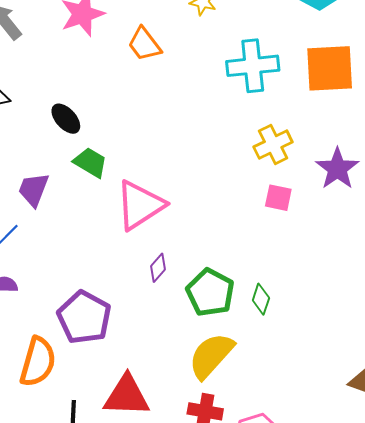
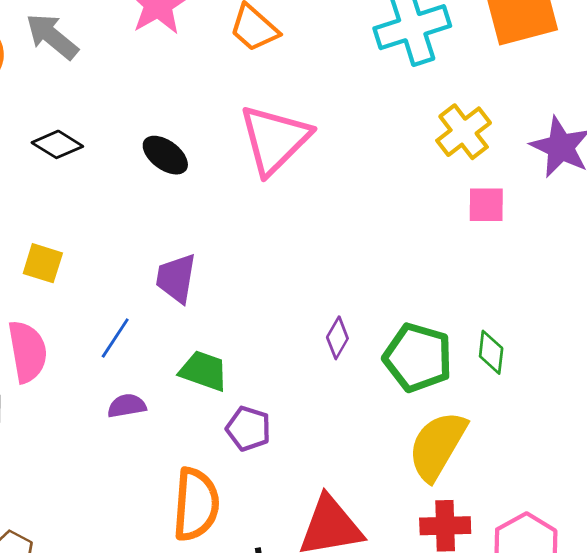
green trapezoid: (90, 162) -> (204, 371), moved
purple trapezoid: (33, 190) -> (176, 278), moved
pink triangle: (140, 205) -> (274, 139), moved
purple pentagon: (84, 317) -> (248, 429), size x0.6

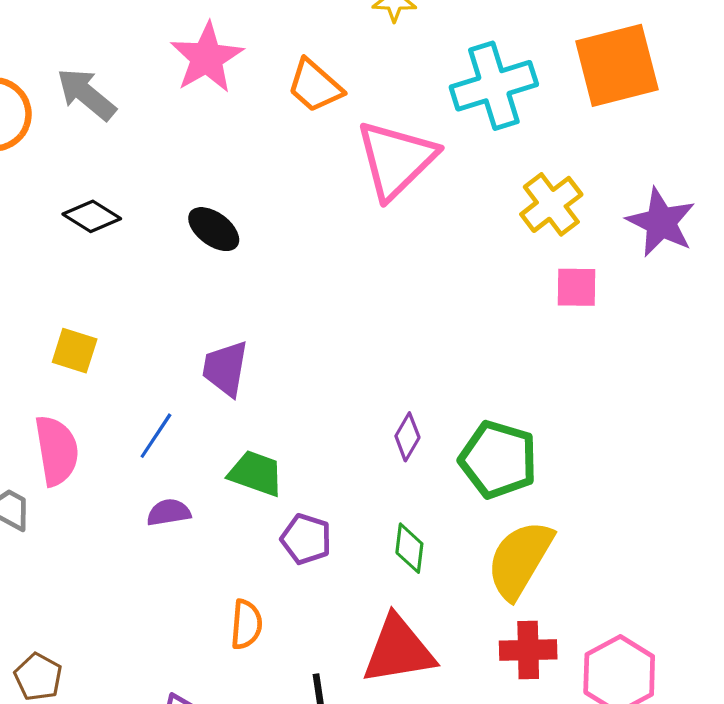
pink triangle: (274, 139) -> (396, 159), moved
green diamond: (491, 352) -> (409, 548), moved
orange semicircle: (196, 504) -> (246, 624), size x0.6

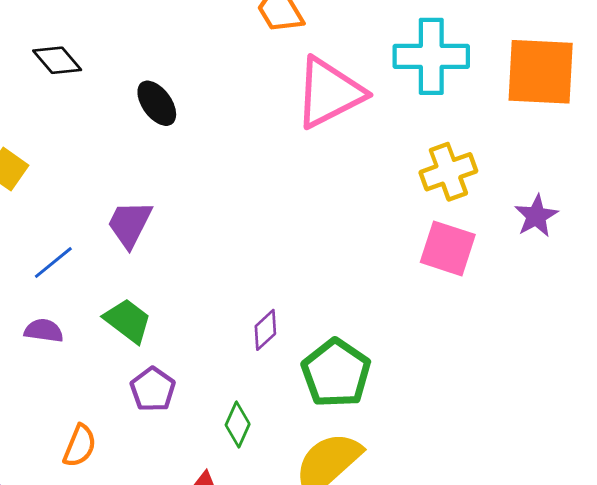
purple star: (661, 222) -> (536, 216), size x0.7
pink square: (576, 287) -> (448, 248), size x1.4

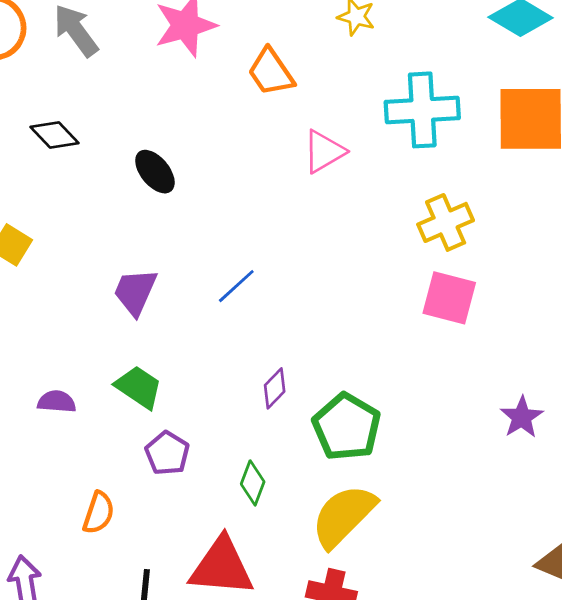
pink triangle: (329, 93) -> (324, 151), size x0.6
purple star: (536, 216) -> (522, 417), moved
blue line: (53, 262) -> (236, 286), moved

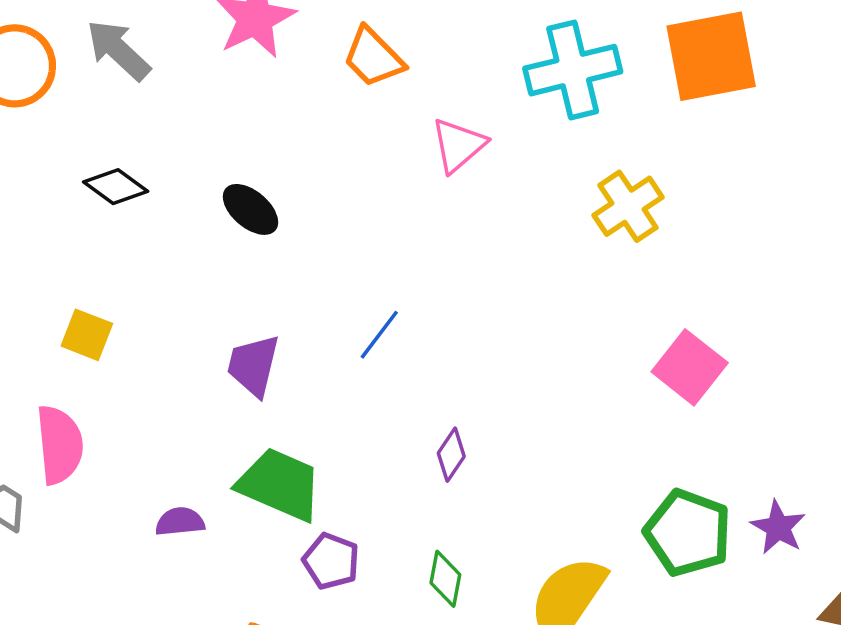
pink square: (449, 298) -> (690, 367), moved, turned 34
green trapezoid: (139, 387) -> (280, 484), size x1.4
purple star: (522, 417) -> (778, 527), moved
green pentagon: (347, 427) -> (688, 533), moved

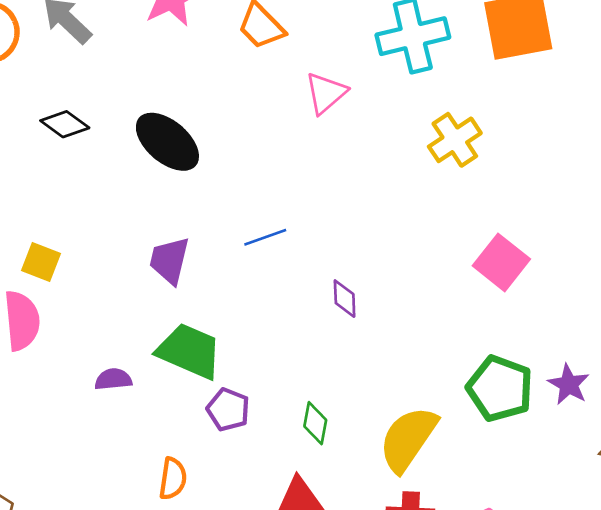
black ellipse: (250, 209) -> (167, 142), size x1.5
yellow square: (87, 335) -> (41, 262), moved
blue line: (379, 335) -> (265, 237), turned 33
purple diamond: (451, 455) -> (345, 299), moved, turned -36

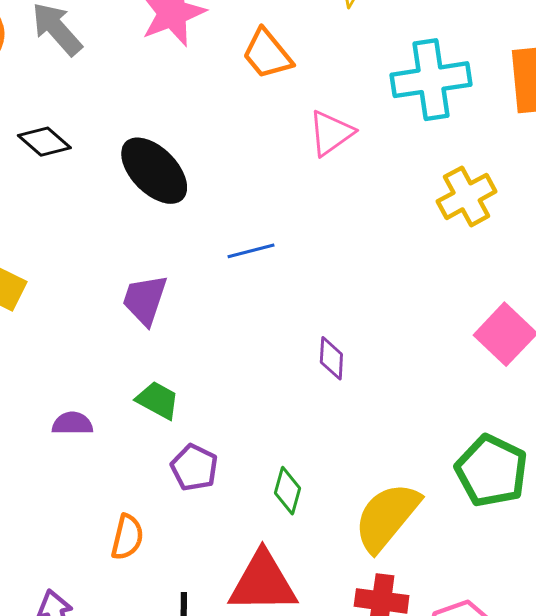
blue line: (265, 237) -> (251, 251), moved
green trapezoid: (189, 351) -> (158, 400), size x0.6

